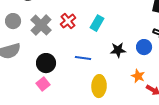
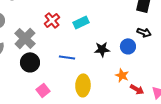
cyan rectangle: (97, 23) -> (81, 22), turned 35
gray cross: (41, 25) -> (25, 38), moved
pink square: (43, 84) -> (43, 90), moved

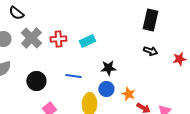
red cross: (52, 20) -> (58, 39), turned 35
gray cross: (25, 38) -> (31, 38), moved
blue circle: (128, 46) -> (106, 89), moved

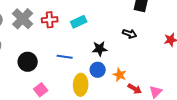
black arrow: (150, 51) -> (130, 34), moved

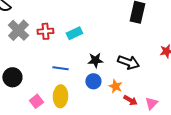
black arrow: (130, 34) -> (128, 62), moved, size x1.5
black circle: (28, 62) -> (12, 77), moved
yellow ellipse: (81, 85) -> (60, 96), moved

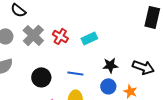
red cross: (45, 31) -> (60, 36), turned 35
black circle: (12, 77) -> (41, 77), moved

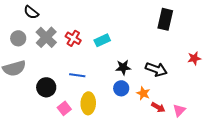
blue line: (75, 73) -> (77, 75), moved
black circle: (41, 77) -> (46, 87), moved

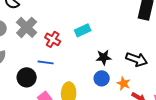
red cross: (73, 38) -> (53, 39), moved
blue line: (77, 75) -> (46, 62), moved

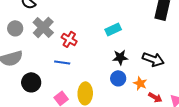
cyan rectangle: (83, 30) -> (113, 29), moved
black circle: (27, 77) -> (31, 82), moved

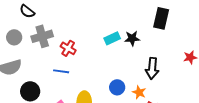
gray cross: (43, 27) -> (42, 36), turned 30
black star: (120, 57) -> (132, 38), moved
black arrow: (153, 59) -> (152, 68), turned 75

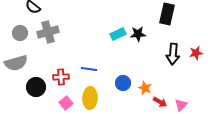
red cross: (68, 48) -> (61, 77), moved, turned -35
black arrow: (152, 68) -> (173, 54), moved
blue line: (61, 71) -> (89, 69), moved

